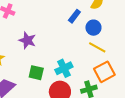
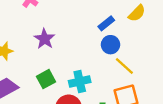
blue circle: (93, 28) -> (110, 45), moved
green square: (36, 73) -> (46, 79), turned 35

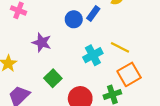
blue circle: (110, 45) -> (74, 19), moved
cyan cross: (80, 82) -> (93, 55), moved

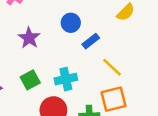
blue rectangle: (93, 13) -> (91, 41), moved
cyan cross: (93, 55) -> (66, 79), moved

